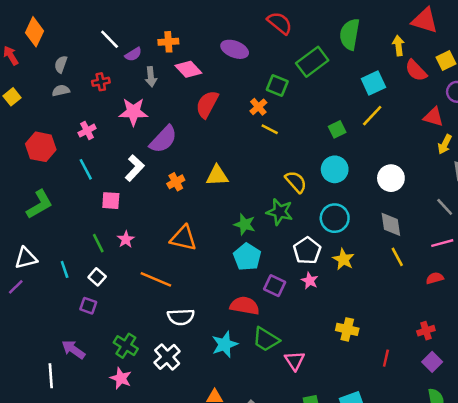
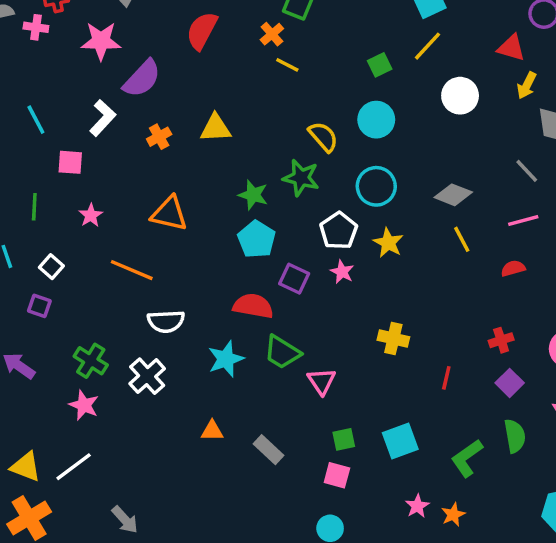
pink cross: (87, 131) -> (36, 27), moved, turned 36
white circle: (391, 178) -> (460, 96), moved
gray diamond: (391, 224) -> (453, 195), turned -60
green line: (98, 243) -> (34, 207), moved, turned 30

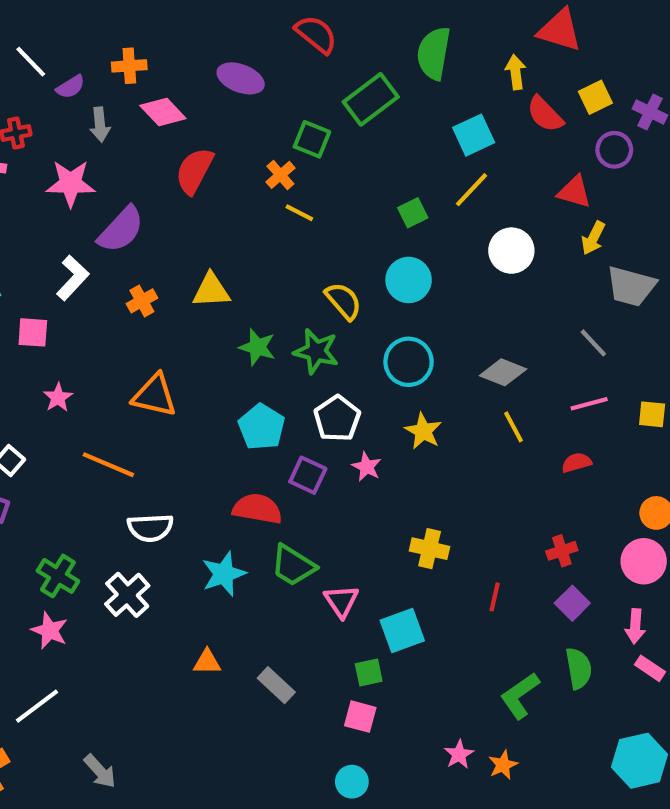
green star: (253, 195) -> (257, 347), moved
white pentagon: (339, 231) -> (337, 419), moved
cyan square: (400, 441) -> (402, 631), moved

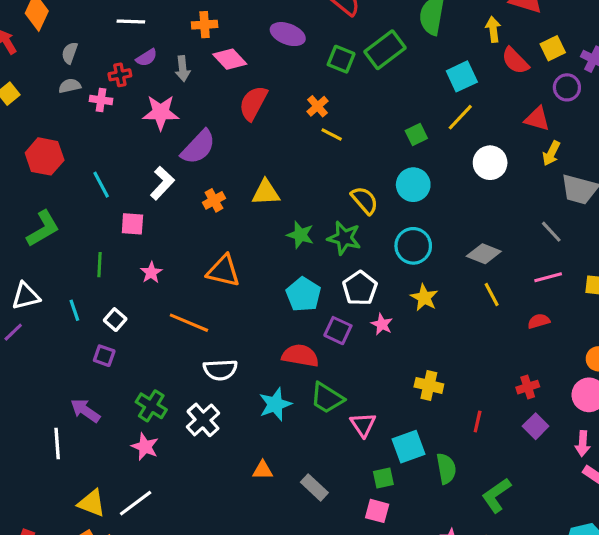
white line: (31, 62) -> (131, 22), turned -44
purple semicircle: (71, 87) -> (147, 58), moved
green square: (312, 139) -> (341, 59), moved
green semicircle: (579, 668) -> (446, 469), moved

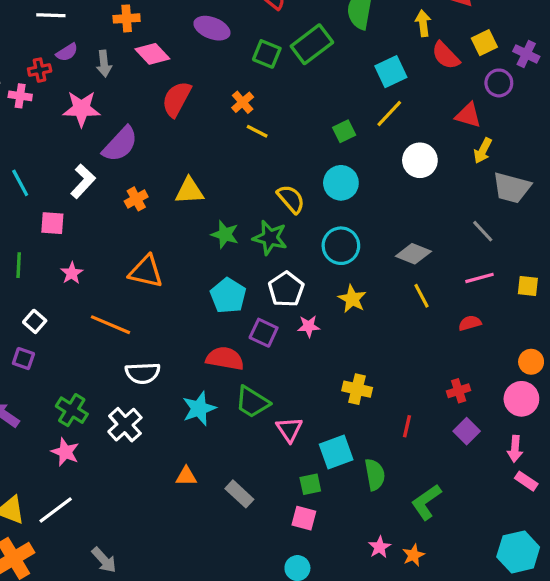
pink star: (382, 324) -> (309, 326), turned -30

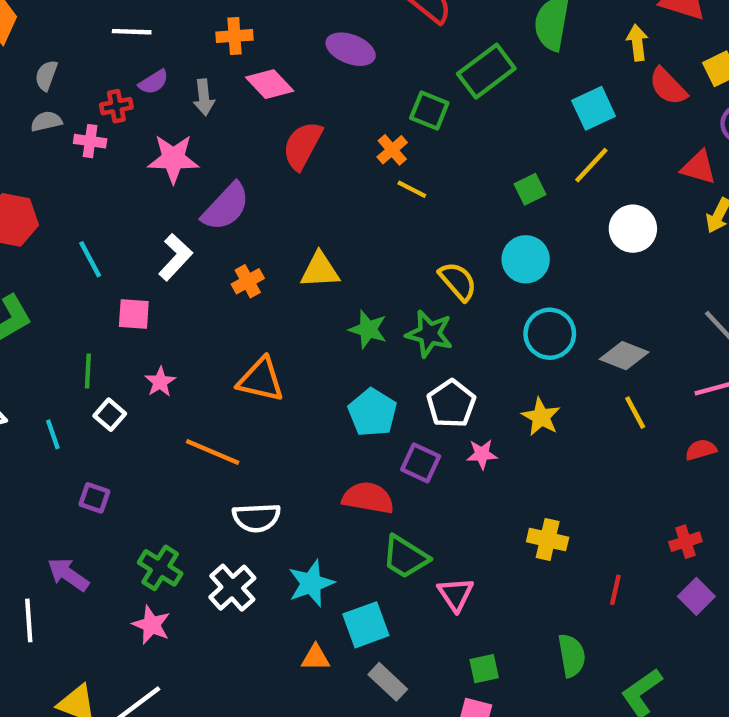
green square: (267, 54) -> (429, 110), moved
cyan circle: (341, 246) -> (550, 334), moved
white square: (35, 321) -> (110, 415), moved
cyan star: (199, 408) -> (311, 583), moved
cyan square: (336, 452) -> (366, 625), moved

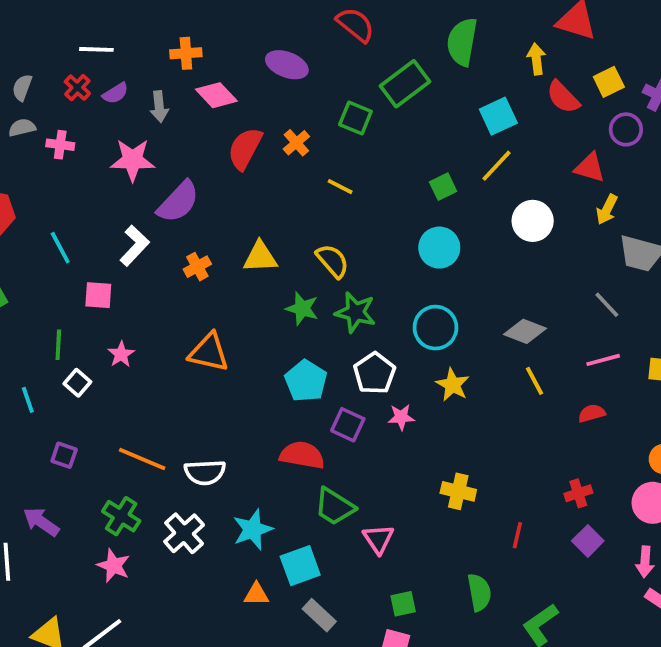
red cross: (116, 106) -> (77, 88), moved, turned -36
orange cross: (392, 150) -> (296, 143), moved
yellow semicircle: (458, 281) -> (333, 261), moved
cyan circle: (550, 334) -> (435, 328), moved
orange line: (213, 452) -> (142, 459), moved

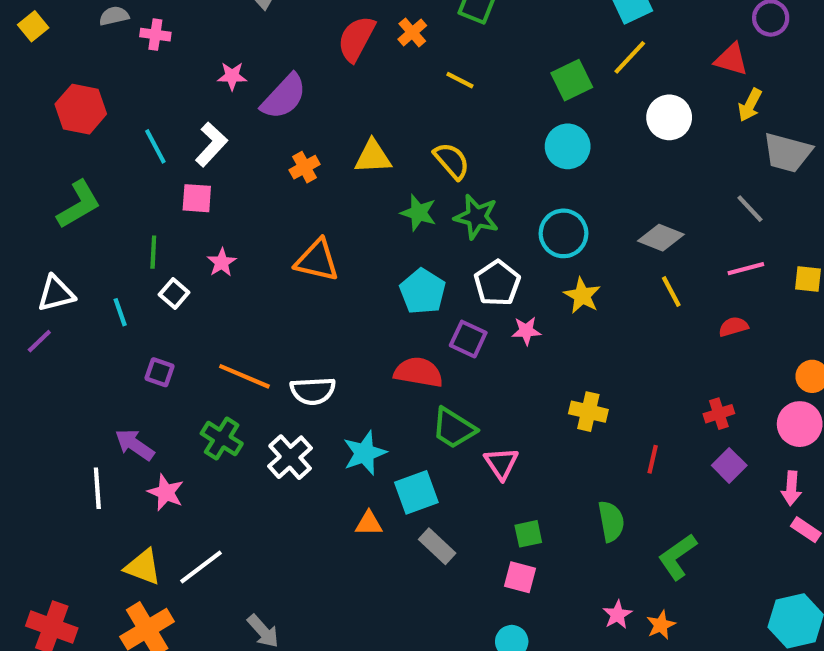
pink star: (133, 160) -> (232, 76), moved, size x0.6
green square: (443, 187) -> (572, 80), size x1.4
white L-shape: (134, 246) -> (211, 144), moved
pink star: (114, 566) -> (166, 492), moved

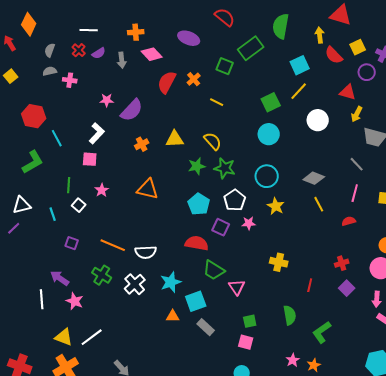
cyan line: (155, 146) -> (57, 138), moved
green star: (418, 213) -> (197, 166), turned -30
pink line: (746, 269) -> (355, 193), turned -60

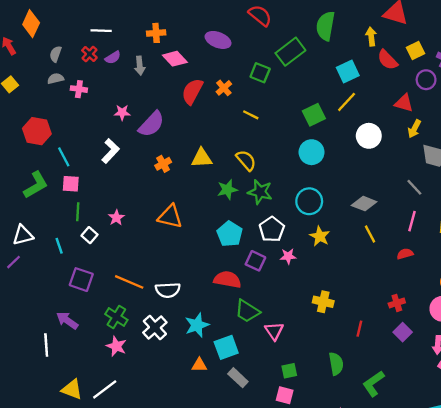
pink square: (90, 159) -> (71, 184), moved
purple square: (72, 243) -> (81, 280), size x1.5
pink star: (75, 301) -> (116, 346), moved

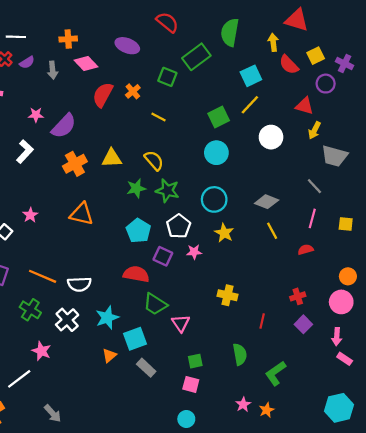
orange cross: (163, 164) -> (75, 164), size x1.5
pink star: (116, 346) -> (41, 351), moved
orange triangle: (199, 365) -> (109, 355), turned -40

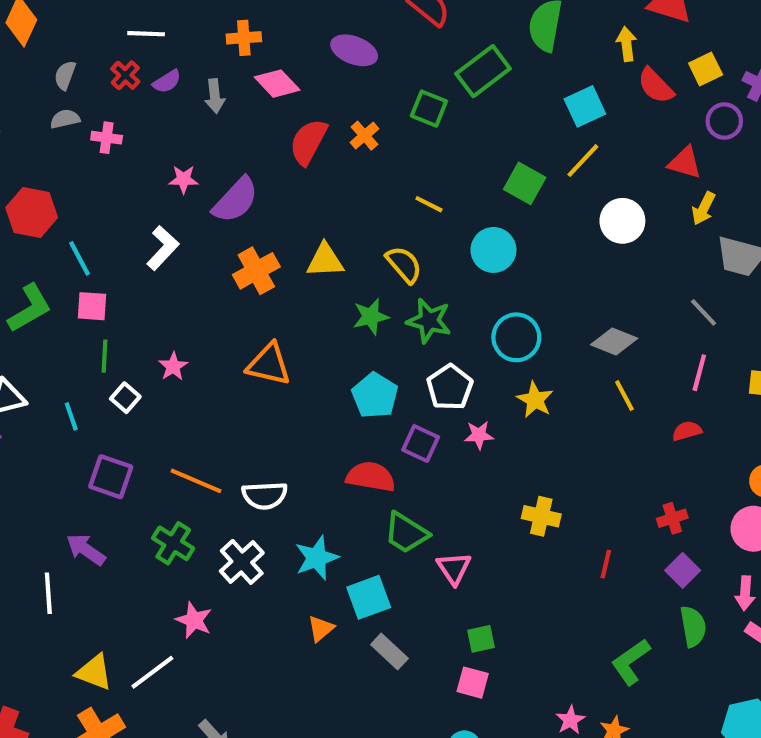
yellow line: (158, 117) -> (429, 204), moved
green square: (219, 117) -> (525, 183), turned -35
cyan circle: (216, 153) -> (493, 250), moved
green semicircle: (240, 354) -> (693, 626), moved

